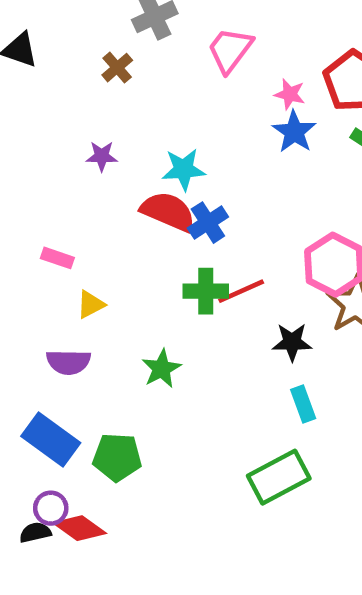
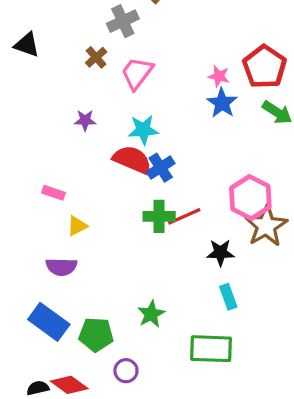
pink trapezoid: (230, 50) -> (137, 73), moved
green star: (161, 369) -> (151, 314), moved
green rectangle: (279, 477) -> (211, 349), turned 30
purple circle: (51, 508) -> (126, 371), moved

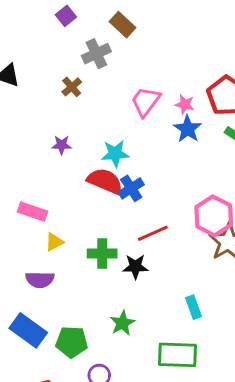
pink trapezoid: (137, 73) -> (146, 101), moved
pink rectangle: (54, 193) -> (33, 212), size x1.4
green cross: (159, 216) -> (102, 254), moved
black star: (220, 253) -> (135, 267), moved

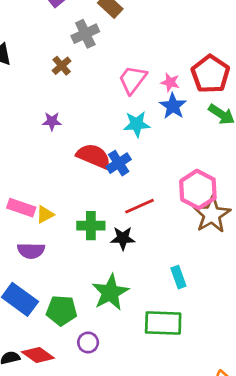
cyan star: (115, 154) -> (137, 124), moved
pink rectangle: (33, 212) -> (21, 208), moved
green star: (122, 323) -> (110, 292), size x1.5

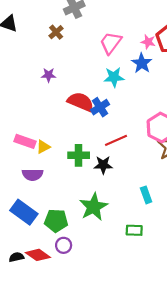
pink star: (170, 82) -> (148, 42), moved
green rectangle: (163, 323) -> (134, 230), size x0.6
purple circle: (88, 342) -> (64, 245), moved

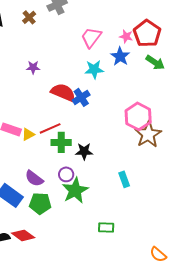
brown cross: (56, 32) -> (29, 17), moved
red line: (116, 140) -> (50, 128), moved
purple semicircle: (32, 175) -> (34, 178), moved, turned 36
green rectangle: (134, 230) -> (106, 227), moved
purple circle: (64, 245) -> (66, 174), moved

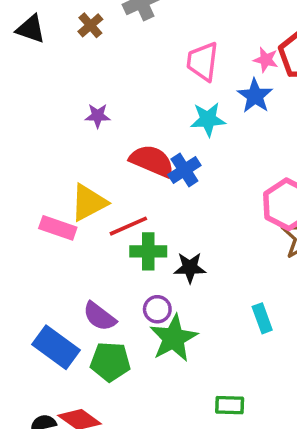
pink trapezoid: (91, 37) -> (203, 61), turned -30
yellow triangle: (28, 134) -> (89, 203), moved, size x1.6

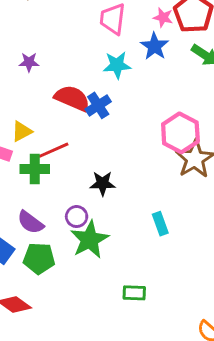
yellow triangle: (89, 203) -> (22, 131), size x0.7
green cross: (148, 251) -> (35, 169), moved

